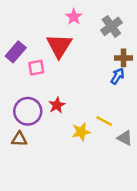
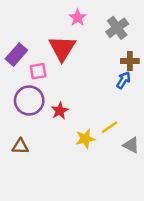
purple circle: (28, 111) -> (29, 100), moved
yellow line: (104, 121) -> (109, 127), turned -63

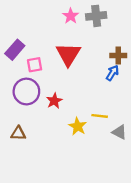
gray cross: (117, 28) -> (96, 16), moved, turned 30
red triangle: (62, 48) -> (68, 54), moved
yellow line: (109, 127) -> (100, 116), turned 42
yellow star: (85, 139) -> (78, 126), turned -30

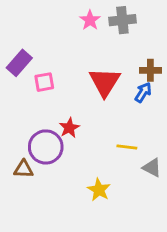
red triangle: (68, 54) -> (105, 82), moved
purple circle: (26, 92) -> (46, 147), moved
yellow star: (78, 126) -> (99, 190), moved

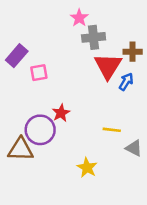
gray cross: (122, 20) -> (94, 37), moved
brown cross: (150, 70) -> (133, 52), moved
red triangle: (105, 82) -> (108, 66), moved
brown triangle: (24, 169) -> (21, 149), size x1.5

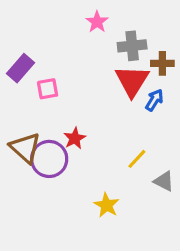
gray cross: (94, 37) -> (132, 46), moved
yellow line: (112, 130) -> (137, 159), turned -54
brown triangle: (21, 149) -> (25, 148), moved, turned 40

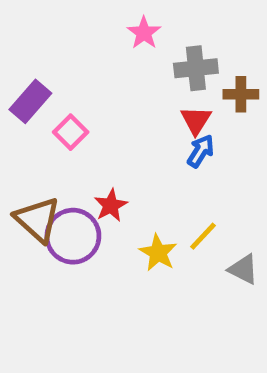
red triangle: (132, 81) -> (196, 120), size x0.6
pink square: (48, 89) -> (71, 132), turned -35
blue arrow: (154, 100) -> (201, 151), moved
yellow star: (107, 205) -> (158, 253), moved

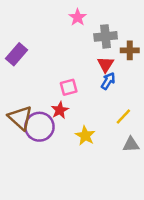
pink square: (71, 132) -> (69, 87), moved, turned 30
yellow line: (203, 236) -> (123, 117), moved
gray triangle: (243, 269) -> (131, 145), turned -30

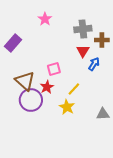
pink star: (78, 17) -> (45, 19), moved
blue arrow: (108, 81) -> (94, 64), moved
yellow line: (123, 117) -> (74, 89), moved
brown triangle: (20, 118) -> (25, 81), moved

